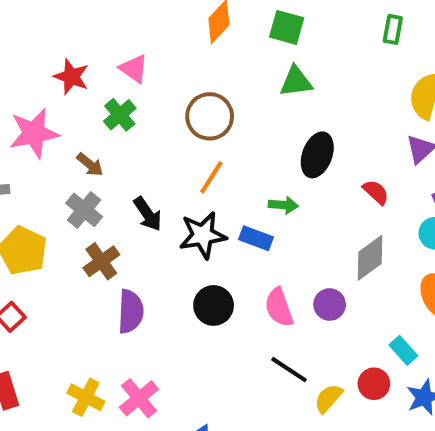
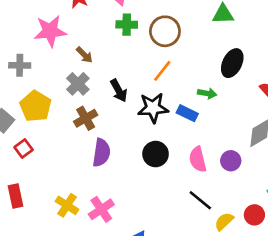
green cross: (120, 115) -> (127, 25), moved, turned 36

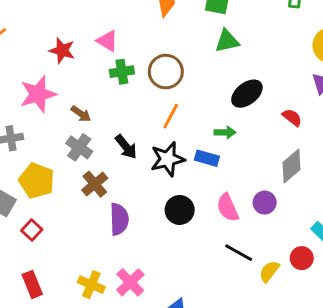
black ellipse: (232, 63) -> (247, 94), turned 36

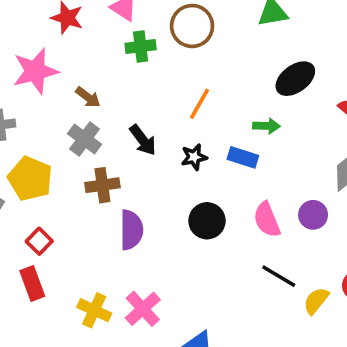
brown circle: (166, 72) -> (192, 26), moved
black star: (168, 159) -> (194, 157), size x0.6
brown cross: (95, 184) -> (102, 185), turned 30
red square: (32, 230) -> (39, 241), moved
red rectangle: (32, 284) -> (32, 283), moved

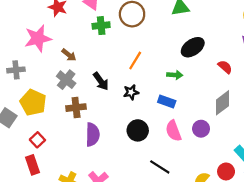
blue rectangle: (243, 157) -> (167, 101), moved
black line: (279, 276) -> (160, 167), moved

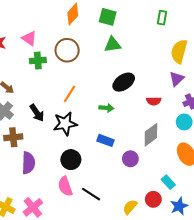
red semicircle: (225, 67) -> (154, 101), turned 136
black star: (131, 92) -> (65, 124), size x1.6
blue rectangle: (167, 101) -> (106, 140), moved
pink semicircle: (173, 131) -> (65, 186), moved

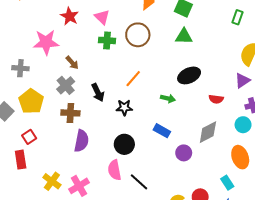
black star: (65, 124) -> (124, 108), size x0.7
cyan rectangle: (168, 182) -> (227, 183), moved

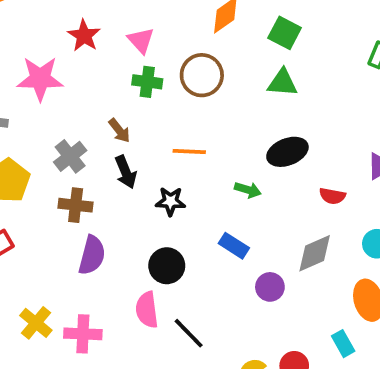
brown arrow: (72, 63) -> (119, 131), moved
orange line: (133, 79) -> (189, 152), turned 48
pink cross: (79, 186) -> (83, 334), turned 30

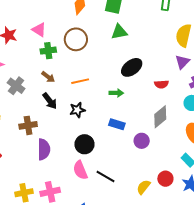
brown arrow: (119, 131) -> (48, 77), moved
gray cross: (70, 156) -> (16, 86), moved
yellow cross: (36, 323) -> (24, 193), turned -36

